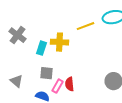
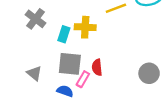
gray square: (46, 73) -> (70, 64), size x1.5
red semicircle: (70, 84) -> (97, 67), moved

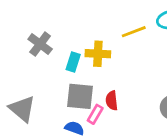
gray triangle: (34, 73) -> (22, 109), moved, size x1.5

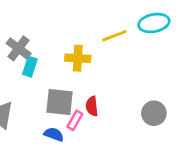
cyan rectangle: (73, 62) -> (30, 67), moved

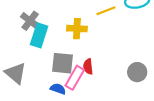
cyan rectangle: (30, 67) -> (39, 35), size x1.5
pink rectangle: (75, 120) -> (75, 78), size x1.5

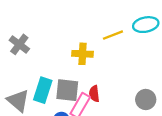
gray cross: (30, 21) -> (19, 44), moved
cyan rectangle: (39, 35) -> (43, 90), moved

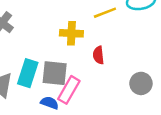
red semicircle: (94, 94) -> (98, 55), moved

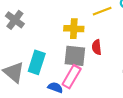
gray square: (55, 73) -> (75, 56), moved

